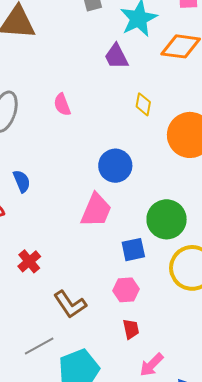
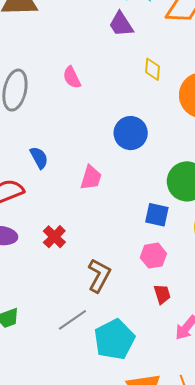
pink trapezoid: (96, 210) -> (91, 178), moved, size x0.7
blue square: (133, 250) -> (157, 215), turned 30
brown L-shape: (70, 304) -> (99, 275), turned -112

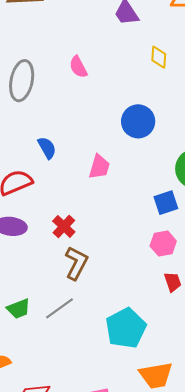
blue square: (157, 215) -> (166, 203), turned -30
brown L-shape: (99, 275) -> (76, 263), moved
gray line: (72, 320) -> (60, 308), moved

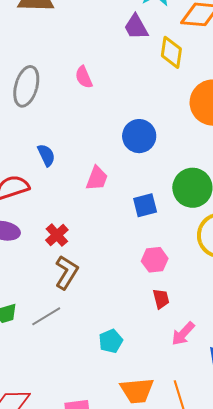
yellow diamond: (159, 57) -> (171, 52), moved, size x1.4
blue square: (166, 203) -> (145, 205), moved
cyan pentagon: (126, 328) -> (111, 341), size x0.6

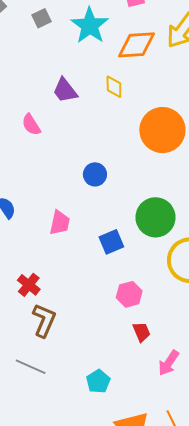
purple trapezoid: (136, 27) -> (65, 90), moved
yellow diamond: (171, 52) -> (114, 87), size x0.7
blue circle: (139, 136) -> (95, 174), size x0.7
gray line: (46, 316) -> (31, 367), turned 64

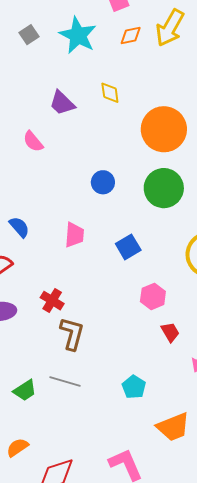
orange diamond: (136, 45) -> (131, 36), moved, size x0.6
green circle: (155, 217) -> (164, 188), moved

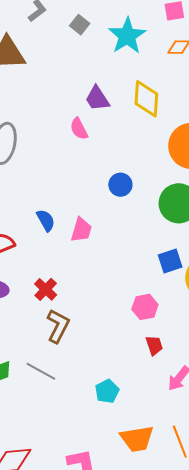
gray square: (29, 35) -> (80, 25), turned -30
yellow diamond: (110, 93) -> (146, 99), size x1.6
pink semicircle: (33, 141) -> (79, 129), moved
blue semicircle: (19, 227) -> (46, 220), moved
blue square: (128, 247) -> (170, 261), moved

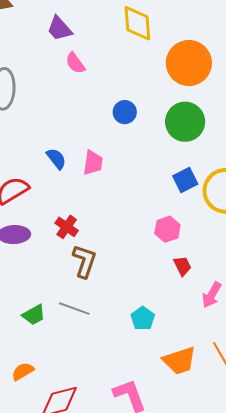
purple trapezoid: (97, 99) -> (59, 29), moved

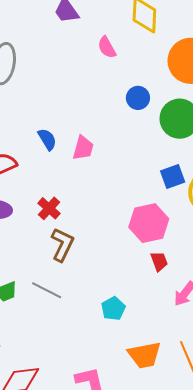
pink semicircle: (75, 63) -> (107, 47), moved
blue circle: (125, 112) -> (138, 98), moved
pink hexagon: (167, 229) -> (149, 223), size x1.5

